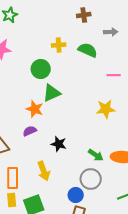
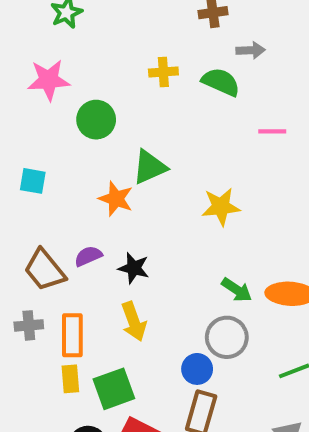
gray arrow: (111, 32) -> (251, 50), moved
green circle: (41, 69) -> (96, 120), moved
yellow star: (106, 109) -> (221, 207), moved
purple semicircle: (30, 131) -> (88, 256), moved
black star: (59, 144) -> (134, 268), moved

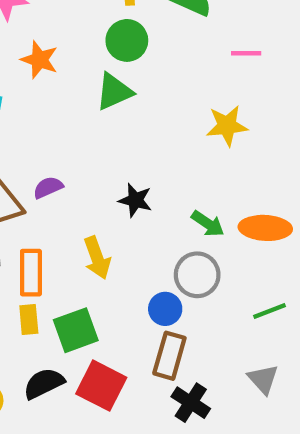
green circle: (96, 120) -> (127, 40), moved
orange star: (116, 199) -> (40, 60), moved
yellow star: (221, 207) -> (227, 126), moved
black star: (134, 268) -> (135, 200), moved

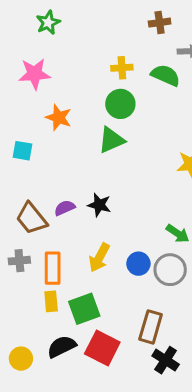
black star: (135, 200) -> (99, 205), moved
yellow arrow: (97, 258) -> (99, 258), turned 48
blue circle: (165, 309) -> (138, 264), moved

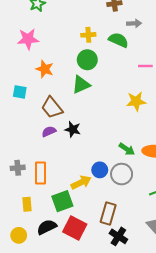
brown trapezoid: (31, 218) -> (52, 108), moved
yellow arrow: (99, 258) -> (81, 182), moved, turned -144
yellow rectangle: (51, 301) -> (27, 204), moved

